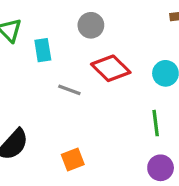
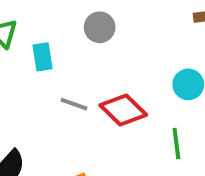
red diamond: (111, 68) -> (123, 110), moved

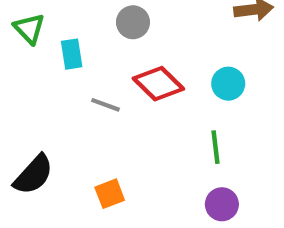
red diamond: (123, 110) -> (158, 84), moved

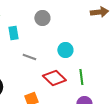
red diamond: (158, 84) -> (54, 78), moved
cyan circle: (228, 84) -> (65, 50), moved

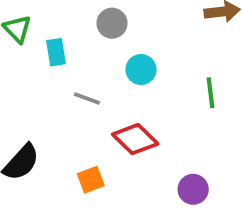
cyan circle: (65, 50) -> (141, 70), moved
green line: (81, 77) -> (211, 93), moved

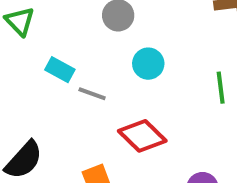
cyan rectangle: (56, 52) -> (60, 70), moved, turned -52

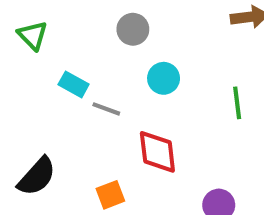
red diamond: (142, 136) -> (157, 152), turned 39

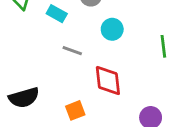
cyan rectangle: (74, 84) -> (57, 14), moved
black semicircle: (37, 176) -> (24, 98), turned 32

